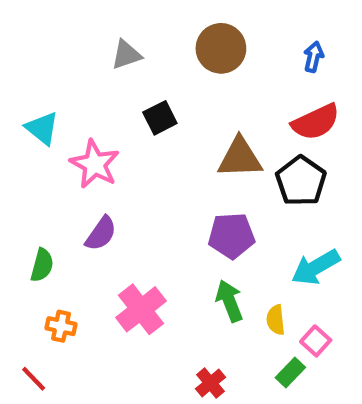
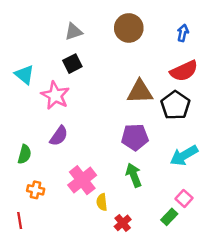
black square: (160, 118) -> (72, 64), moved
yellow semicircle: (276, 320) -> (102, 202), moved
red line: (34, 379) -> (20, 221), turned 35

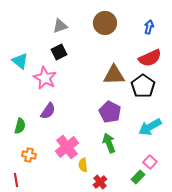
purple pentagon: (135, 137) -> (110, 112), turned 30

